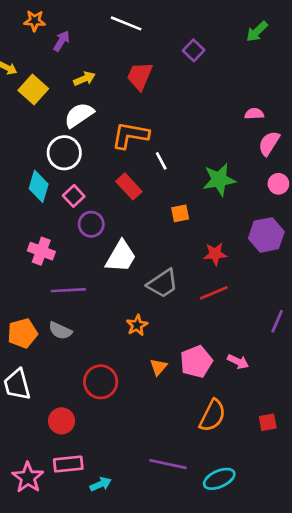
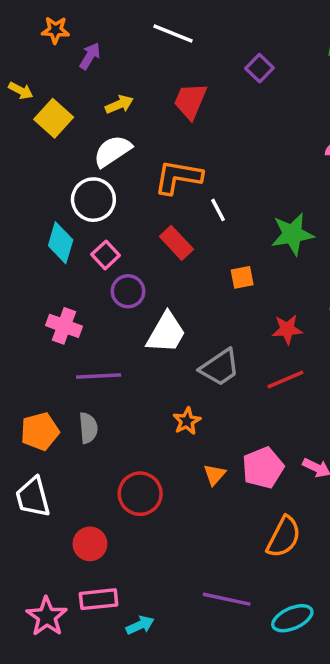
gray semicircle: (60, 331) -> (88, 428), turned -120

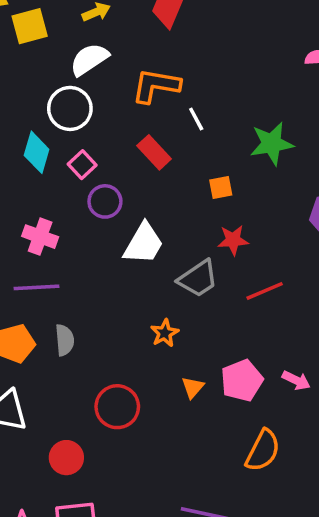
yellow square: (54, 118) -> (30, 26), turned 33
red star: (287, 329) -> (233, 240), moved
purple line: (99, 376) -> (37, 287), moved

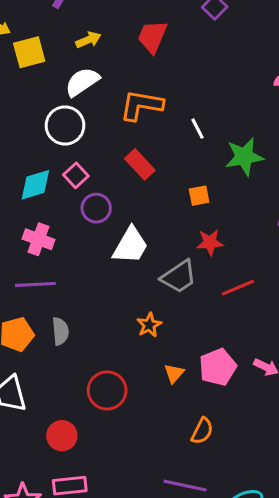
white line: (196, 119) -> (197, 129), moved
cyan diamond: (37, 152) -> (35, 185), moved, turned 57
orange semicircle: (263, 451) -> (202, 431), moved, size x0.7

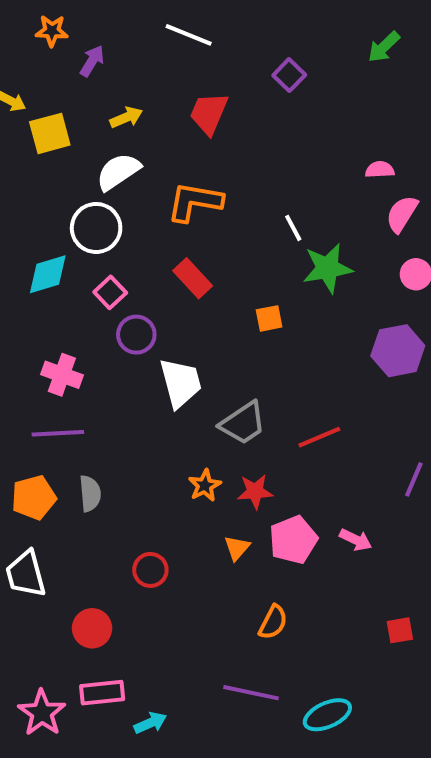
white line: (197, 129) -> (293, 228), moved
cyan diamond: (35, 185) -> (48, 274), moved
red star: (210, 242) -> (255, 491), moved
white trapezoid: (130, 246) -> (181, 383), turned -45
red circle: (107, 390) -> (150, 570), size x0.7

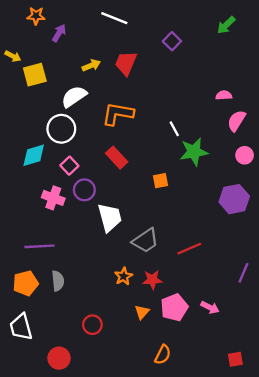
yellow arrow: (126, 117) -> (91, 65), moved
pink cross: (62, 375) -> (53, 198), moved

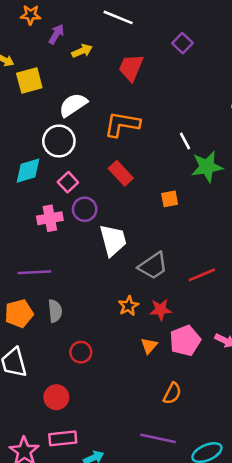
yellow arrow: (91, 65) -> (82, 51), moved
pink cross: (53, 198) -> (50, 218), turned -30
red circle: (92, 325) -> (81, 352), moved

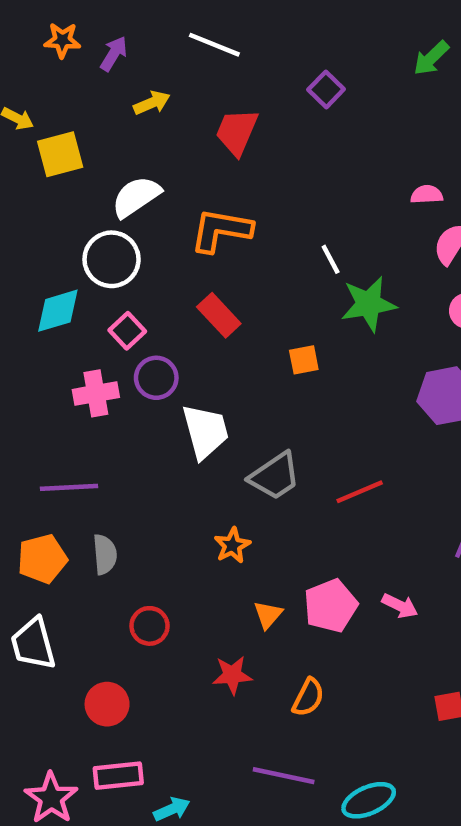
purple arrow: (56, 34) -> (114, 54), moved
red star: (161, 310) -> (232, 675), moved

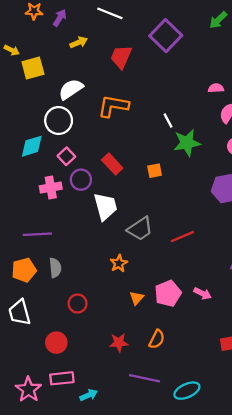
purple square: (326, 89) -> (166, 36), size x1.8
red rectangle: (219, 315) -> (112, 164), moved
red star: (232, 675) -> (119, 343), moved

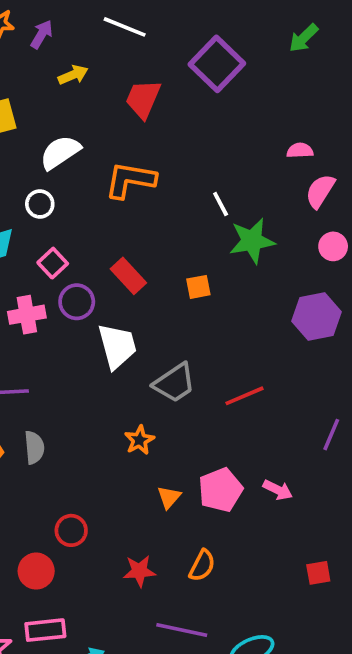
white circle: (59, 121) -> (40, 204), size x0.6
red circle: (78, 304) -> (71, 530), moved

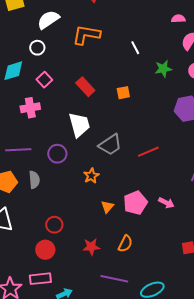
green star: (252, 241) -> (163, 69), moved, size x0.7
purple circle: (77, 302) -> (57, 154), moved
red circle: (36, 571) -> (45, 250), moved

